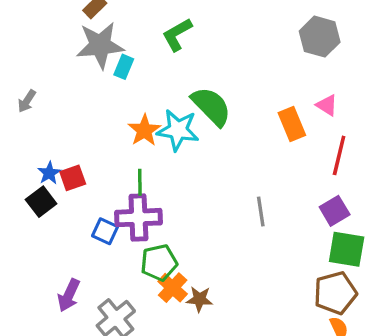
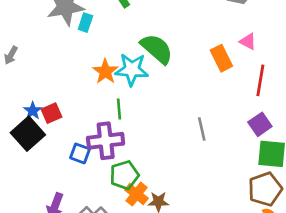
green line: (140, 182) -> (119, 109), moved
black square: (41, 202) -> (28, 134), size x1.4

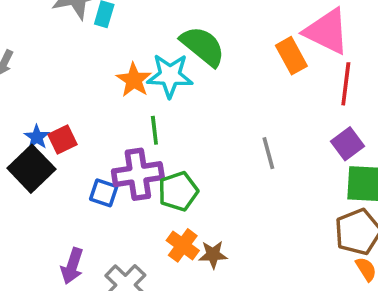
pink triangle: (248, 41) -> (327, 31), size x2.0
green pentagon: (124, 175) -> (178, 191), moved

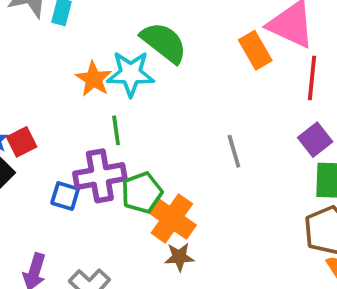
orange cross: (183, 245) -> (172, 218), moved, size x1.4

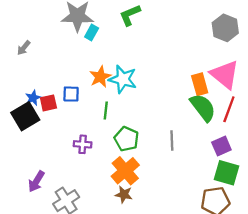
green semicircle: (164, 43) -> (203, 107), moved
purple cross: (100, 176) -> (83, 144), moved, size x0.6
green pentagon: (142, 193) -> (126, 139), moved, turned 30
blue square: (65, 196) -> (71, 94), moved, turned -30

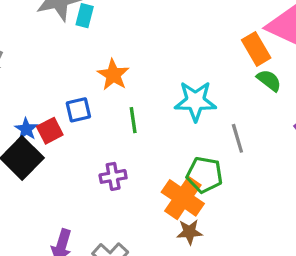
cyan star: (123, 79) -> (195, 101), moved
green semicircle: (203, 107) -> (269, 80), size x0.6
green pentagon: (126, 139) -> (204, 175), moved

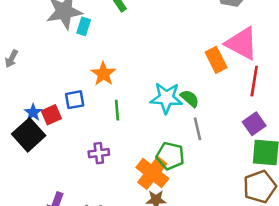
green semicircle: (269, 80) -> (190, 98), moved

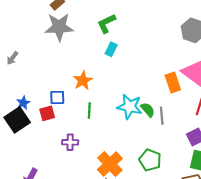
cyan rectangle: (84, 26) -> (111, 49), moved
red square: (51, 115) -> (47, 113), moved
gray line: (198, 129) -> (162, 116), moved
green pentagon: (170, 156) -> (150, 160), moved

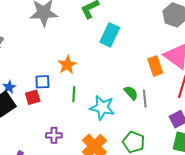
cyan rectangle: (111, 49) -> (110, 35), moved, size x1.6
cyan star: (129, 107) -> (102, 108), moved
purple cross: (70, 142) -> (54, 135), moved

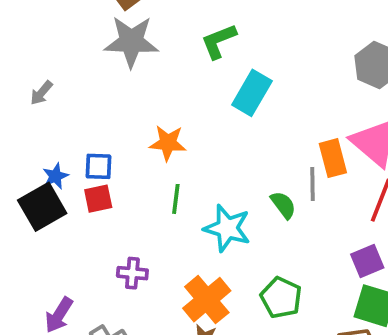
orange star: (67, 65) -> (168, 143), turned 30
blue square: (42, 82) -> (98, 166), moved
gray line: (145, 99) -> (313, 184), moved

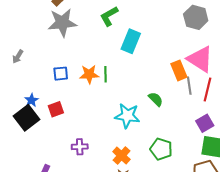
blue square: (98, 166) -> (61, 74), moved
gray line: (313, 184) -> (189, 86), moved
green line: (176, 199) -> (106, 74), moved
orange cross: (207, 300) -> (122, 156), size x0.7

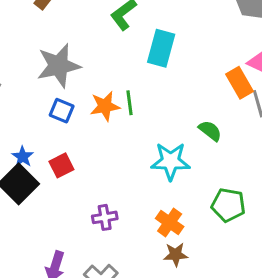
gray star: (62, 23) -> (59, 66), moved
blue square: (61, 74) -> (62, 111), turned 35

